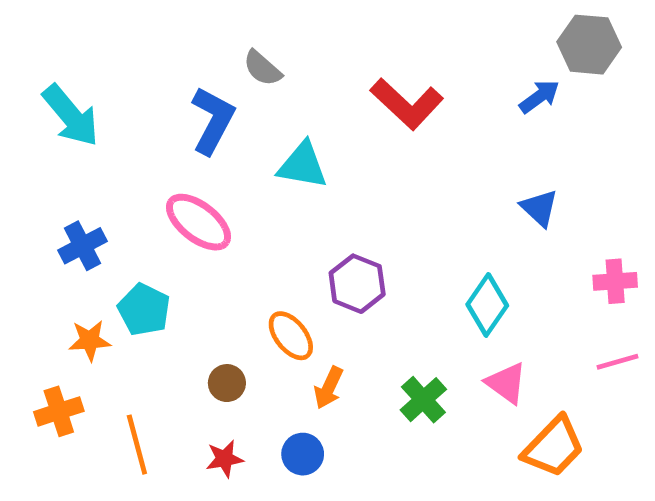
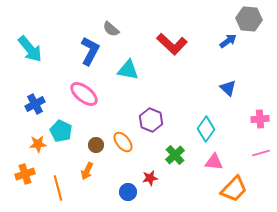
brown circle: (227, 383) -> (96, 145), moved
pink triangle: (506, 383) -> (214, 162), turned -30
orange arrow: (329, 388) -> (87, 171), moved
green cross: (423, 400) -> (175, 155), moved
red star: (225, 459) -> (150, 178), moved

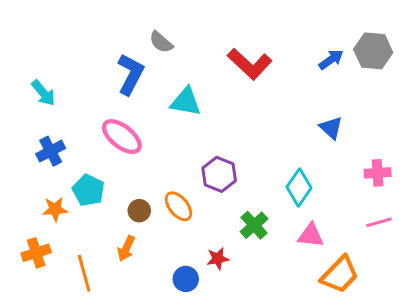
gray hexagon: (249, 19) -> (373, 51), moved
cyan arrow: (30, 49) -> (43, 93), moved, size x0.7

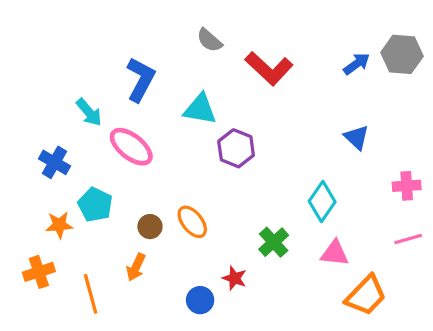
gray semicircle: (161, 42) -> (209, 40), moved
cyan arrow: (43, 93) -> (89, 112), moved
blue cross: (51, 151) -> (55, 162), turned -32
purple hexagon: (219, 174) -> (236, 148), moved
red star: (218, 259) -> (234, 278), turned 30

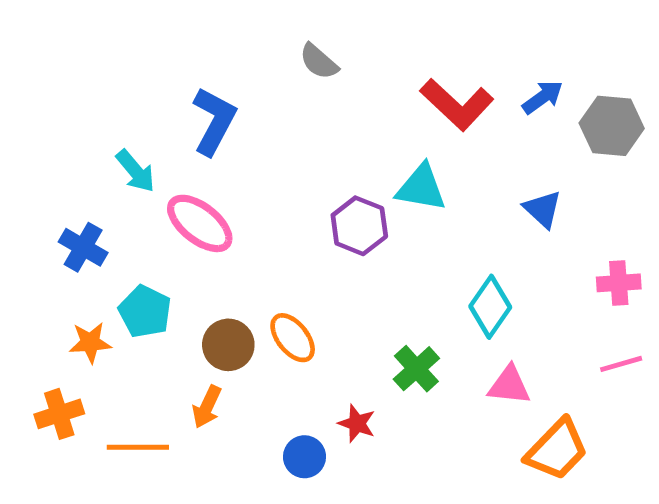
gray hexagon: (402, 54) -> (612, 126), moved
red L-shape: (269, 68) -> (457, 104), moved
cyan triangle: (200, 109) -> (421, 188), moved
brown circle: (150, 227) -> (228, 345), size x1.4
orange line: (91, 294) -> (138, 447), turned -75

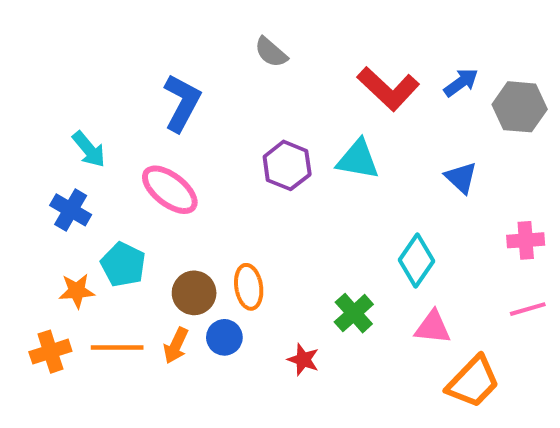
cyan arrow: (135, 171) -> (89, 149), moved
purple hexagon: (359, 226) -> (287, 165), moved
orange ellipse: (293, 338) -> (249, 287), turned 30
orange line: (138, 447) -> (117, 347), moved
blue circle: (305, 457) -> (224, 337), moved

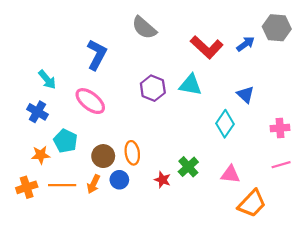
gray semicircle: (271, 52) -> (144, 28), size x1.4
gray hexagon: (520, 107) -> (277, 28), moved
cyan diamond: (417, 261) -> (225, 124), moved
red star: (303, 360) -> (162, 180), moved

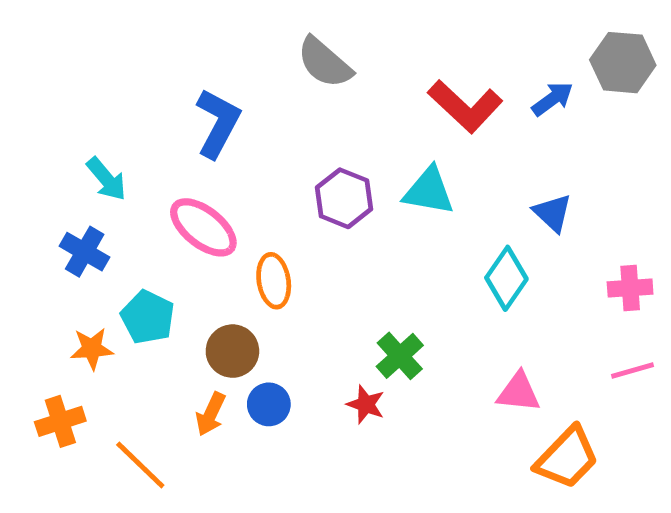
orange ellipse: (132, 153) -> (274, 281), moved
green cross: (188, 167) -> (400, 356), moved
orange line: (62, 185) -> (140, 465), moved, turned 44

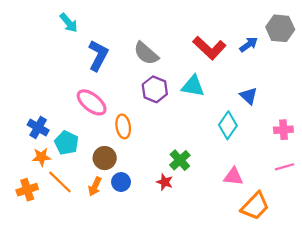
gray semicircle: (325, 63) -> (146, 53), moved
cyan arrow: (106, 179) -> (69, 23), moved
blue cross: (85, 252) -> (38, 127), moved
orange line: (140, 465) -> (60, 182), moved

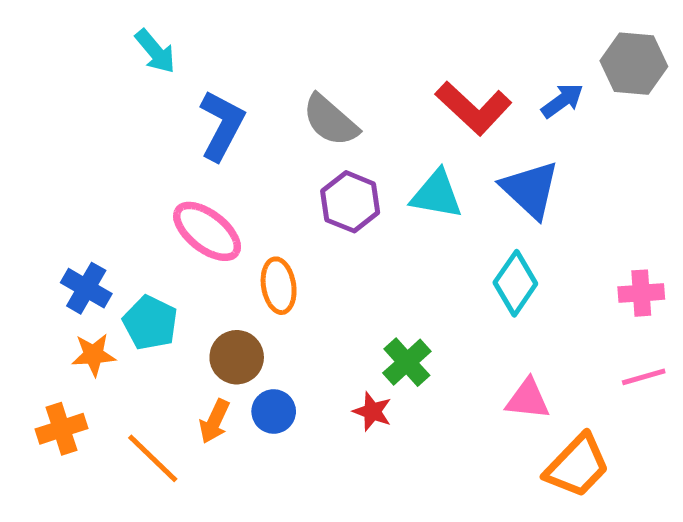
blue triangle: (249, 96) -> (530, 189), moved, size x1.5
orange line: (60, 182) -> (153, 458), moved

